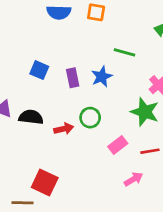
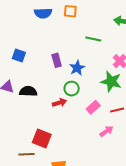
blue square: (39, 70) -> (19, 55), moved
blue star: (102, 77) -> (77, 68), moved
red arrow: (64, 129) -> (59, 103), moved

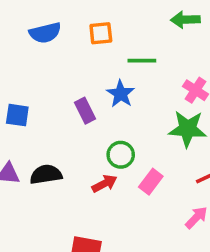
orange square: (70, 11) -> (101, 33), moved
blue star: (77, 68) -> (121, 94), moved
pink rectangle: (93, 107) -> (151, 182), moved

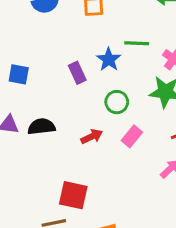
green line: (142, 61) -> (137, 43), moved
green circle: (121, 155) -> (117, 102), moved

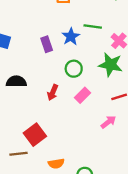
red arrow: (92, 136) -> (53, 92), turned 133
red square: (73, 195) -> (35, 135), turned 35

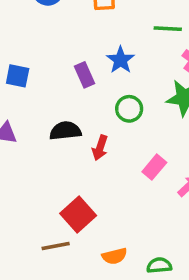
green line: (93, 27) -> (168, 29), moved
black semicircle: (16, 82) -> (65, 131), moved
pink rectangle: (82, 95) -> (154, 167), moved

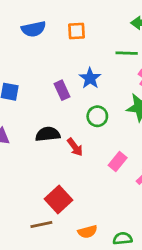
red arrow: (100, 148) -> (75, 147), turned -54

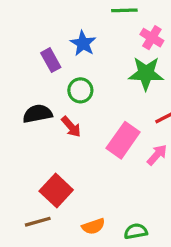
green circle: (97, 116) -> (80, 90), moved
pink rectangle: (118, 162) -> (123, 140), size x1.5

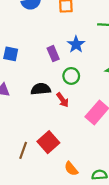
brown line: (38, 222) -> (23, 150), moved, turned -60
orange semicircle: (93, 226) -> (71, 169), turned 64

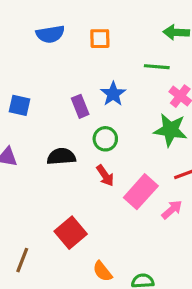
red arrow: (63, 100) -> (105, 176), moved
brown line: (23, 150) -> (22, 260), moved

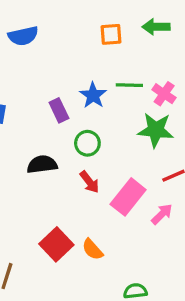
orange square: (100, 39) -> (111, 34), moved
green line: (157, 67) -> (129, 85), moved
orange semicircle: (102, 271) -> (92, 249), moved

